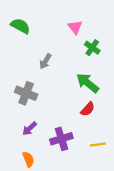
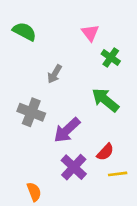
red semicircle: (88, 109) -> (105, 152), moved
purple arrow: (29, 129) -> (67, 130), moved, size x1.5
purple cross: (61, 139) -> (74, 167), turned -30

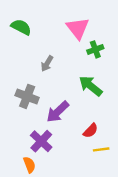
pink triangle: (90, 33) -> (78, 28), size x1.5
green cross: (111, 57) -> (95, 49), turned 35
purple cross: (74, 167) -> (41, 141), moved

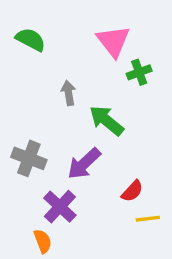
gray arrow: (47, 64) -> (69, 93), turned 140
green arrow: (91, 86) -> (106, 121), moved
gray cross: (27, 96) -> (29, 158), moved

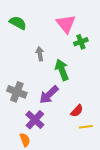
green arrow: (106, 121) -> (62, 70), turned 30

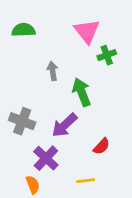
green semicircle: (18, 23) -> (23, 30), turned -30
yellow line: (86, 127) -> (86, 181), moved

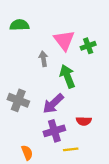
pink triangle: (87, 31) -> (64, 40), moved
red semicircle: (101, 146) -> (84, 121), turned 48
purple cross: (46, 158) -> (54, 131), moved, turned 30

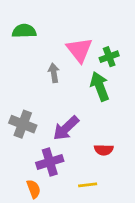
green arrow: (67, 76) -> (100, 86), moved
purple cross: (54, 131) -> (50, 162), moved

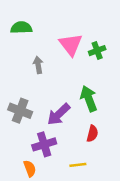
gray arrow: (54, 73) -> (38, 65), moved
green arrow: (100, 86) -> (89, 99), moved
red semicircle: (104, 150) -> (92, 134), turned -77

